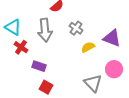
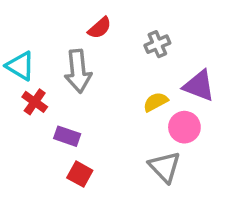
gray cross: (76, 28) -> (157, 44), moved, turned 32
pink circle: (114, 69) -> (184, 127), moved

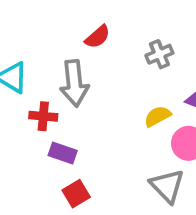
red cross: (35, 102) -> (43, 116), moved, turned -30
red square: (80, 174) -> (76, 194), turned 30

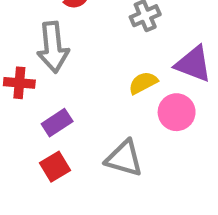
purple rectangle: (63, 153) -> (57, 123), moved, turned -52
gray triangle: (167, 186) -> (124, 158), moved, turned -30

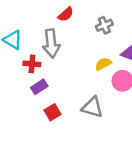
purple rectangle: (57, 123) -> (39, 87), moved

